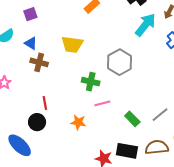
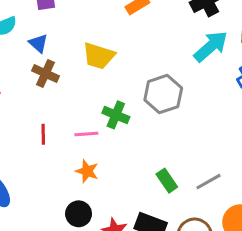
pink line: (102, 103) -> (86, 134), moved
black circle: (37, 122) -> (79, 214), moved

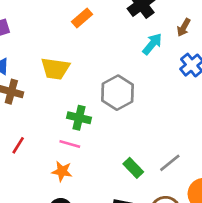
cyan arrow: (211, 46) -> (152, 44), size x0.7
red line: (43, 134) -> (18, 145), turned 42
pink line: (86, 134) -> (70, 144), moved, turned 30

